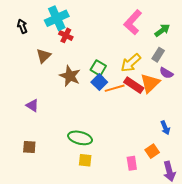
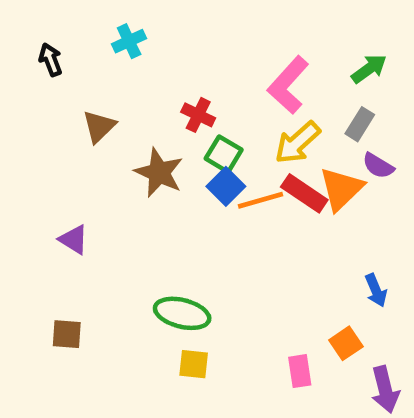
cyan cross: (57, 18) -> (129, 41), size x0.6
pink L-shape: (133, 22) -> (288, 85), moved
red cross: (66, 35) -> (198, 115), moved

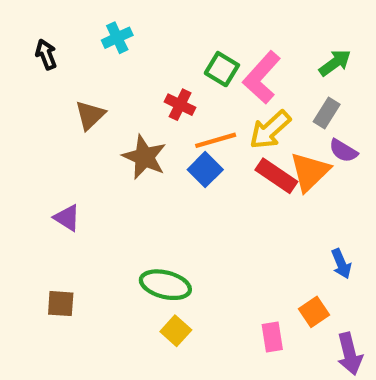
green square: (224, 154) -> (222, 69), moved
orange line: (261, 200) -> (216, 140), moved
yellow square: (194, 364) -> (176, 331), turned 36

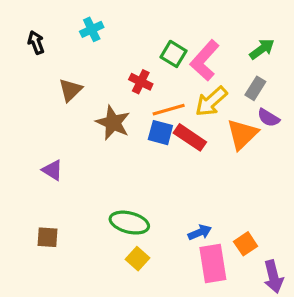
blue square: (205, 170) -> (160, 133), turned -30
red rectangle: (276, 176) -> (190, 137), moved
blue arrow: (341, 264) -> (200, 232), moved, turned -90
pink rectangle: (272, 337) -> (213, 263), size x1.6

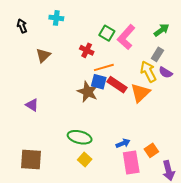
cyan cross: (92, 29) -> (56, 18), turned 32
yellow arrow: (211, 101) -> (148, 72), moved, turned 105
brown star: (113, 123) -> (88, 92), moved
orange triangle: (242, 134) -> (140, 93), moved
brown square: (47, 237) -> (31, 159), moved, size x1.6

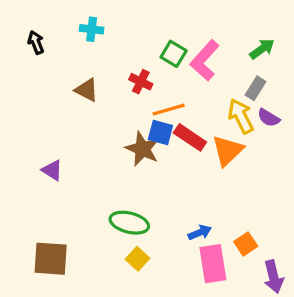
brown triangle: (43, 55) -> (87, 90), moved, turned -49

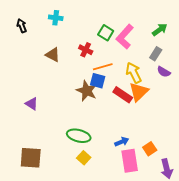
yellow arrow: (241, 116) -> (134, 73), moved
red rectangle: (190, 137) -> (123, 95), moved

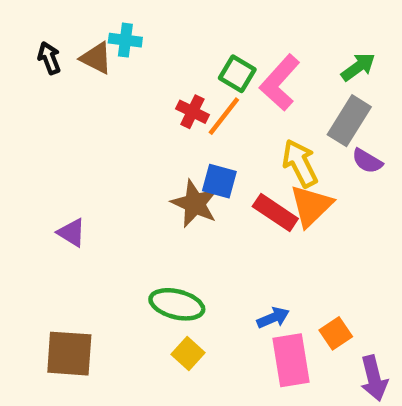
gray rectangle: (156, 54) -> (349, 121), size x1.5
brown triangle: (53, 55) -> (96, 58), moved
orange line: (103, 67) -> (224, 116), moved, turned -36

